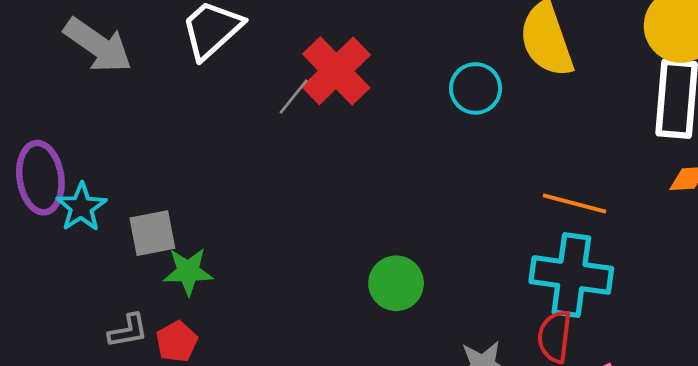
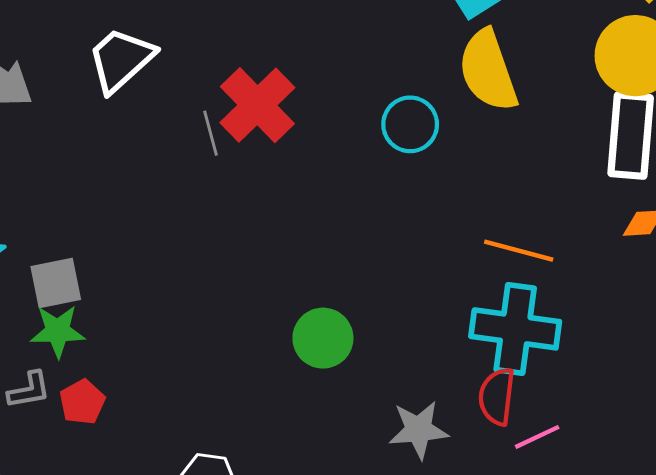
gray line: (294, 97) -> (211, 133), turned -54
green star: (188, 271) -> (58, 331), moved

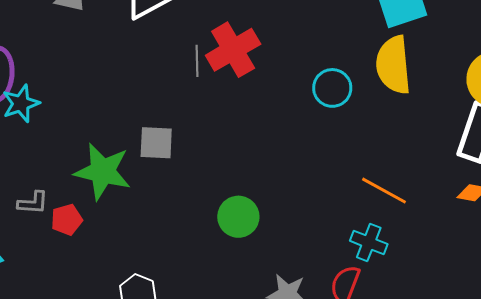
gray square: (56, 283) -> (156, 143), moved
cyan cross: (515, 329) -> (369, 242), size x0.6
green star: (58, 331) -> (103, 171), moved, size x1.5

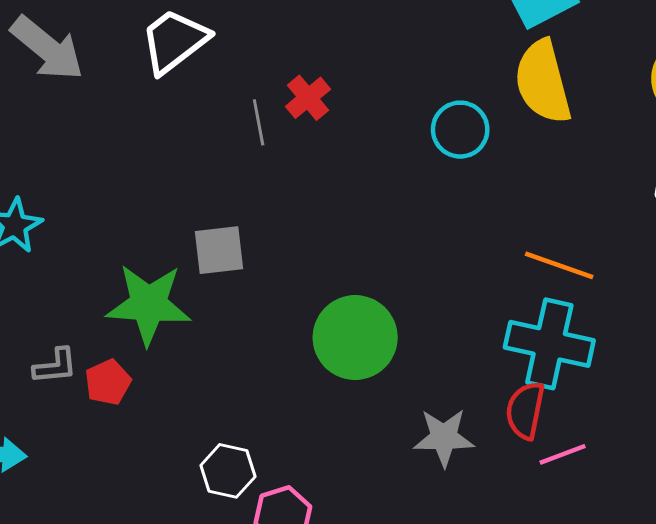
red cross: (233, 50) -> (308, 98), size x0.6
green circle: (238, 217) -> (355, 338), size x1.4
cyan cross: (369, 242) -> (549, 344), size x1.6

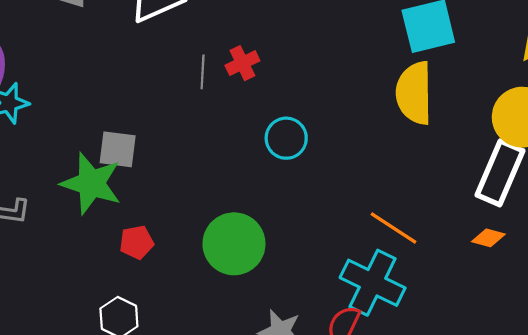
cyan circle: (460, 130) -> (286, 138), moved
gray square: (219, 250) -> (118, 149), moved
red pentagon: (108, 382) -> (137, 242), moved

